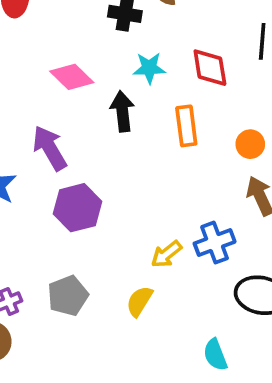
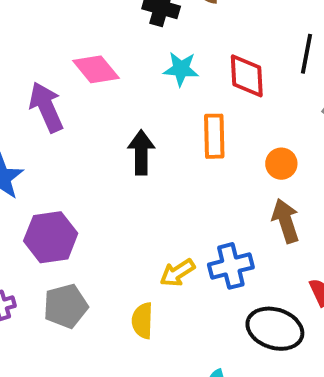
black arrow: (122, 111) -> (141, 153), moved
purple arrow: (50, 148) -> (46, 107), moved
purple hexagon: (78, 208) -> (51, 237), moved
yellow semicircle: (139, 301) -> (142, 321), turned -36

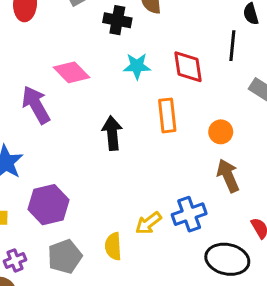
yellow semicircle: (142, 321) -> (113, 246), moved

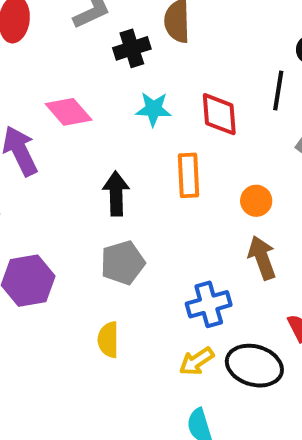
black cross: (117, 20) -> (132, 48), turned -32
yellow arrow: (148, 223) -> (196, 361), moved
gray pentagon: (65, 257) -> (123, 263), moved

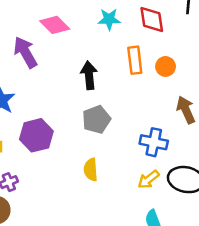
orange circle: (256, 201) -> (166, 66), moved
blue cross: (209, 304) -> (154, 142), turned 32

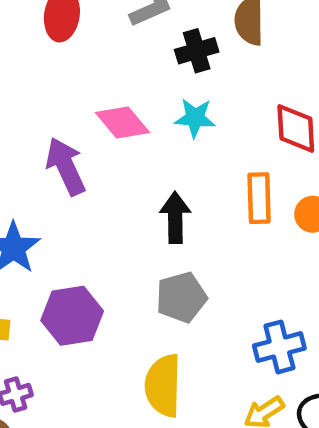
cyan star: (109, 19) -> (195, 118), moved
blue cross: (154, 142) -> (279, 347), turned -32
yellow semicircle: (91, 170) -> (163, 385), size x1.5

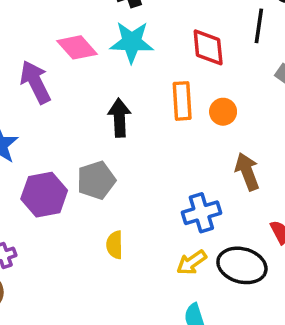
cyan star: (195, 118) -> (132, 42), size x1.4
gray pentagon: (181, 297) -> (96, 180), moved
yellow semicircle: (163, 385) -> (115, 245), size x0.6

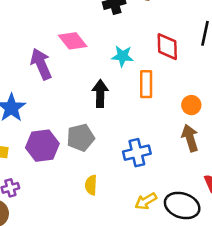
cyan star: (132, 42) -> (122, 56), moved, size x0.7
orange circle: (223, 112) -> (191, 105), moved
blue cross: (201, 213) -> (137, 153), moved

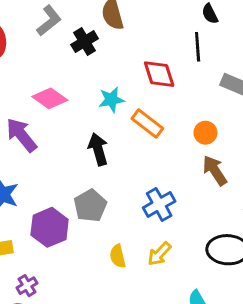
orange rectangle: (146, 84) -> (147, 124), turned -36
yellow arrow: (146, 201) -> (159, 254), moved

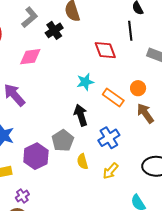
pink diamond: (50, 98) -> (30, 57), moved, turned -40
cyan star: (111, 100) -> (85, 82), moved
orange rectangle: (147, 124) -> (113, 97), moved
black arrow: (98, 149) -> (81, 115), moved
yellow semicircle: (118, 256) -> (82, 162), moved

